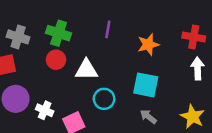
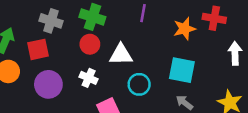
red cross: (194, 37) -> (214, 18), moved
white cross: (45, 110) -> (89, 78), moved

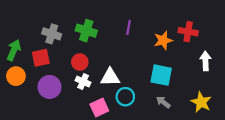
red circle: (90, 44) -> (80, 62), moved
white triangle: (121, 55) -> (110, 77), moved
cyan circle: (139, 84) -> (125, 97), moved

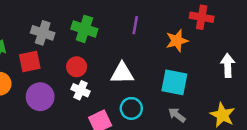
red cross: (188, 32) -> (202, 17), moved
white triangle: (110, 77) -> (122, 73), moved

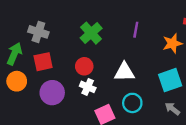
green cross: (84, 29) -> (91, 33), turned 30
gray cross: (43, 33) -> (38, 32), moved
cyan square: (174, 82) -> (170, 80), turned -30

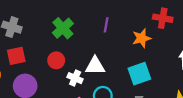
white cross: (88, 87) -> (75, 78), moved

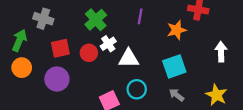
red square: (16, 56) -> (60, 48), moved
white cross: (75, 78) -> (108, 44), moved, turned 32

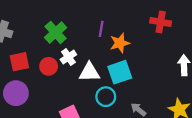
orange star: (177, 30) -> (120, 43), moved
cyan square: (174, 66) -> (120, 72), moved
cyan circle: (137, 89) -> (106, 97), moved

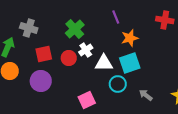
purple line: (101, 29) -> (116, 17), moved, turned -32

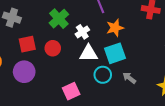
white cross: (86, 50) -> (82, 32), moved
gray arrow: (146, 95) -> (129, 78), moved

